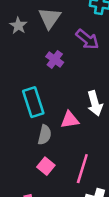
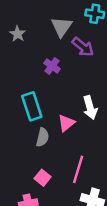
gray triangle: (50, 18) -> (62, 27), moved
pink triangle: (70, 120) -> (66, 123), turned -30
pink square: (46, 166) -> (43, 178), moved

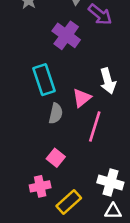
purple cross: (52, 66) -> (66, 35), size x1.5
pink line: (78, 169) -> (95, 126), moved

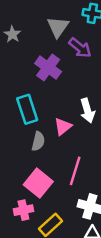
pink line: (95, 126) -> (75, 171), moved
pink square: (56, 158) -> (38, 183), size x1.6

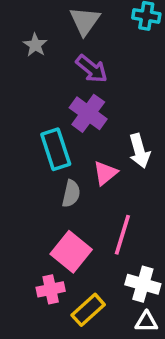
gray triangle: (58, 27) -> (85, 21), moved
purple arrow: (80, 48) -> (92, 69), moved
purple cross: (48, 67) -> (88, 113), moved

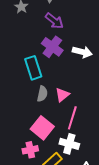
white arrow: (139, 151) -> (82, 52), moved, turned -60
pink triangle: (105, 173) -> (62, 95), moved
white cross: (143, 284) -> (69, 144), moved

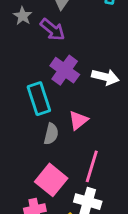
purple arrow: (54, 21) -> (52, 29), moved
pink triangle: (62, 95) -> (78, 120), moved

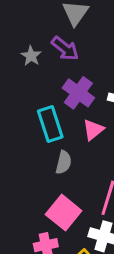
gray star: (23, 16) -> (31, 56), moved
pink triangle: (78, 120) -> (93, 130), moved

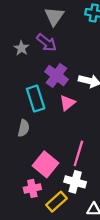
gray semicircle: (64, 162) -> (24, 128), moved

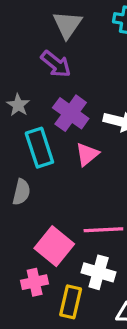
gray star: (21, 48) -> (18, 105), moved
pink line: (78, 153) -> (103, 230), turned 70
yellow rectangle: (56, 202) -> (71, 302), turned -35

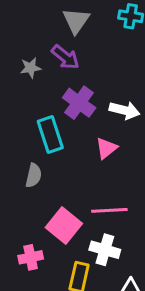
gray star: (18, 105) -> (31, 68), moved, turned 30
pink triangle: (87, 154) -> (106, 148), moved
pink cross: (35, 282) -> (31, 257), moved

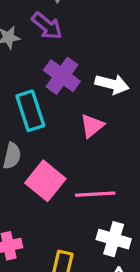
pink square: (64, 225) -> (45, 181), moved
white cross: (105, 250) -> (114, 239), moved

